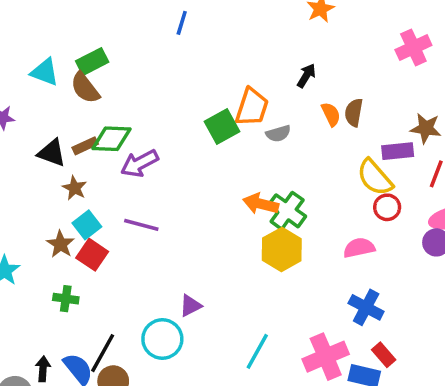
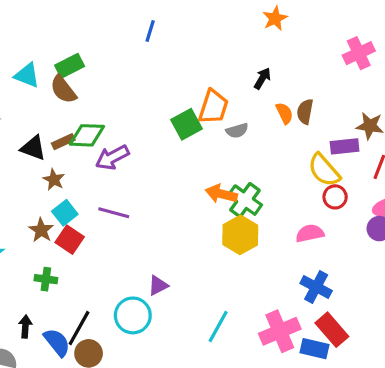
red rectangle: (384, 355) -> (332, 330), size x1.5
black arrow: (43, 369) -> (25, 327), moved

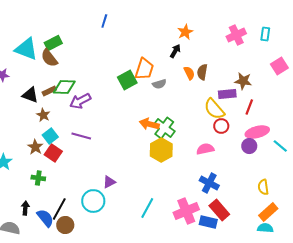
orange star: (275, 18) -> (185, 32), moved
cyan triangle: (27, 75) -> (26, 49), size x1.4

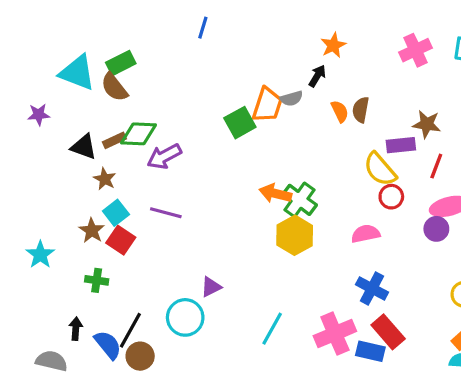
gray semicircle: (159, 84) -> (291, 98), moved

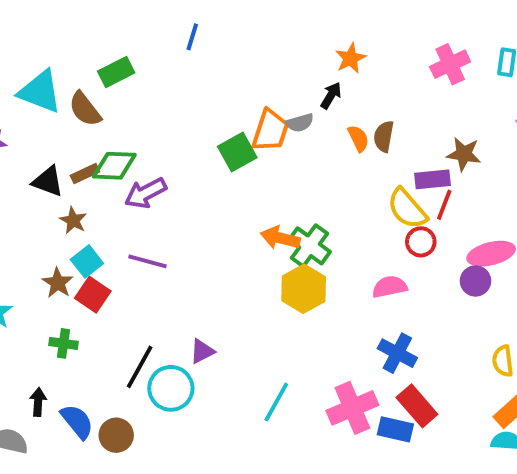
green rectangle: (121, 63) -> (116, 72), moved
red line: (436, 166) -> (444, 205), moved
black line: (130, 330) -> (140, 367), moved

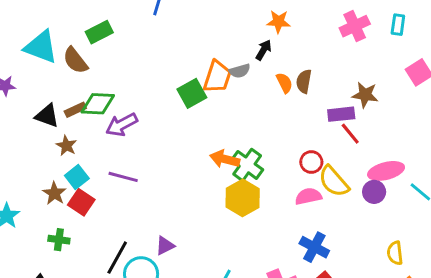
orange star: (351, 58) -> (278, 22), turned 30
red line: (444, 205) -> (350, 134), turned -60
yellow semicircle: (407, 209) -> (334, 181), moved
red circle: (421, 242) -> (311, 162), moved

